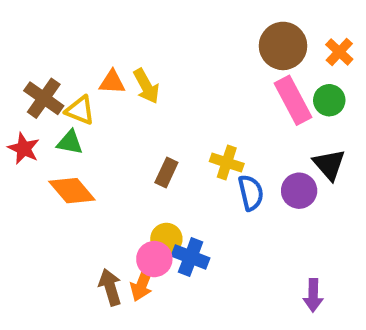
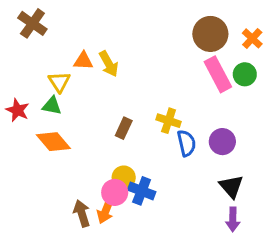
brown cross: (44, 98) -> (32, 23), moved
yellow triangle: (80, 110) -> (59, 82), turned 35
black triangle: (329, 165) -> (231, 186), moved

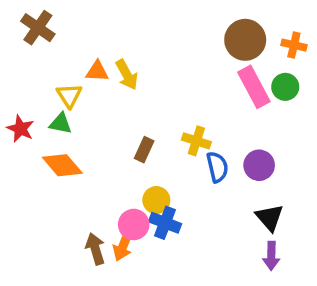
orange cross: (252, 38) -> (294, 45), turned -30
yellow circle: (124, 177) -> (156, 200), moved

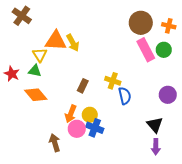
orange triangle: (97, 71) -> (56, 41), size x1.6
purple circle: (259, 165) -> (168, 95), moved
orange arrow: (123, 245) -> (71, 114), moved

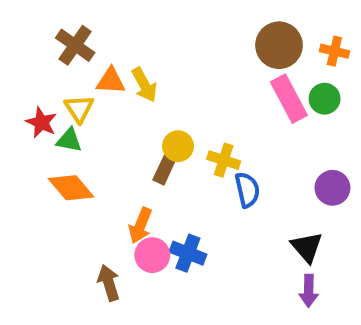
brown cross: (22, 16) -> (75, 45), moved
orange triangle: (56, 41) -> (111, 81), size x0.7
red star: (12, 74) -> (41, 122), moved
yellow circle: (90, 115) -> (178, 146), moved

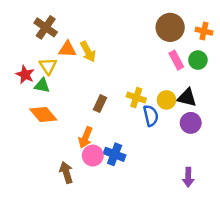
pink rectangle: (289, 99) -> (176, 60), size x0.7
yellow circle: (178, 146) -> (167, 100), moved
purple circle: (332, 188) -> (191, 123), moved
black triangle: (307, 247) -> (187, 98), moved, turned -35

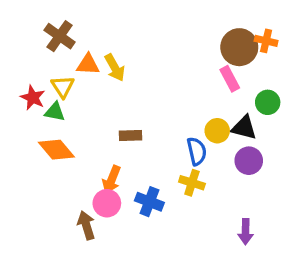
brown circle: (170, 27) -> (239, 47), moved
green circle: (198, 60) -> (268, 102), moved
yellow cross: (136, 98) -> (192, 183), moved
brown rectangle: (100, 104) -> (130, 135), turned 63
pink circle: (93, 156) -> (107, 203), moved

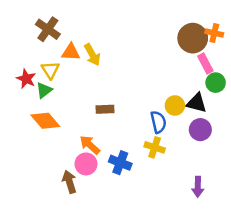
pink rectangle: (230, 79) -> (205, 64), moved
green triangle: (55, 112) -> (44, 90), turned -48
orange arrow: (112, 180) -> (90, 145), turned 110

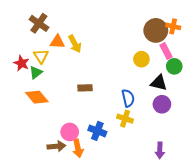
yellow circle: (175, 105) -> (141, 59), moved
orange arrow: (90, 145) -> (78, 148), moved, turned -144
brown arrow: (69, 182) -> (56, 146), turned 102

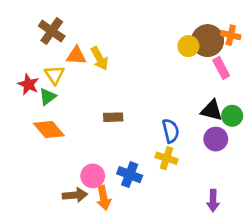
yellow circle: (141, 59) -> (188, 46), moved
green circle: (174, 66) -> (232, 116), moved

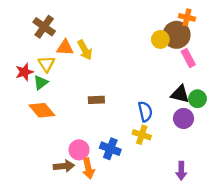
orange cross: (231, 35) -> (187, 17), moved
red star: (28, 84) -> (24, 72), turned 30

